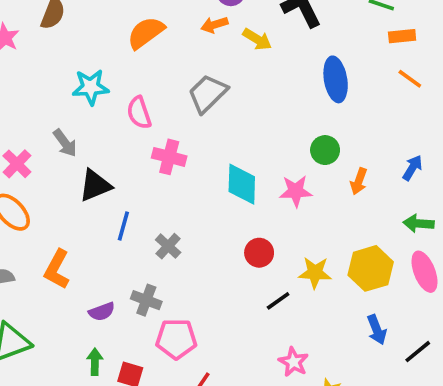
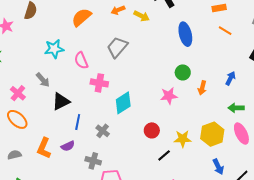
cyan diamond: (242, 184) -> (123, 103), moved, turned 60
purple semicircle: (102, 312) -> (68, 146), moved

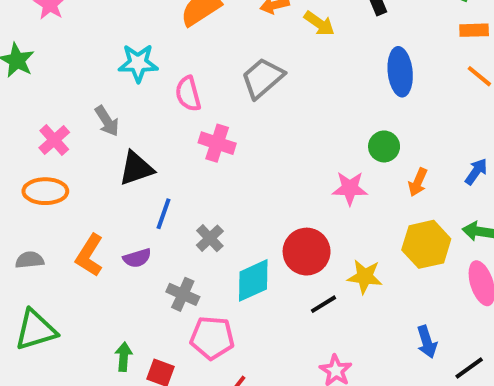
cyan diamond: (123, 103) -> (253, 280), moved
orange ellipse: (17, 119) -> (45, 191), turned -50
red circle: (152, 130) -> (307, 252), size x1.5
yellow hexagon: (212, 134) -> (426, 244), moved

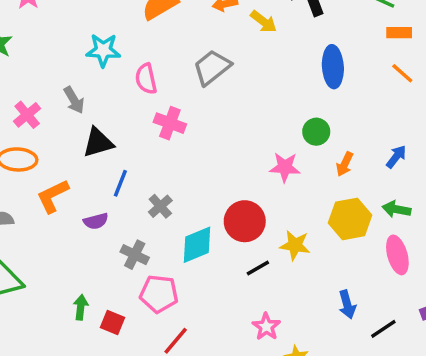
orange L-shape: (90, 255) -> (53, 196), moved, turned 30

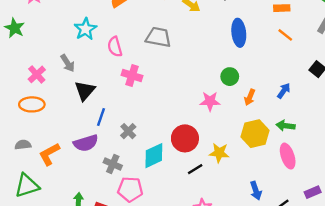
cyan star: (103, 50) -> (85, 29), turned -30
gray trapezoid: (212, 68) -> (158, 37), turned 52
black triangle: (98, 143) -> (85, 91), turned -30
orange L-shape: (53, 196) -> (49, 154), moved
purple semicircle: (96, 221) -> (86, 143), size x1.5

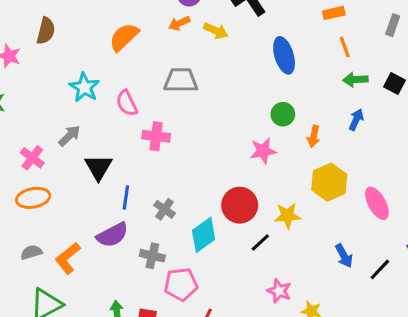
orange line: (285, 35) -> (345, 47), turned 42
gray arrow: (68, 63) -> (69, 136), turned -90
green arrow: (286, 126) -> (355, 80), moved

